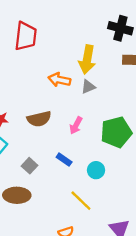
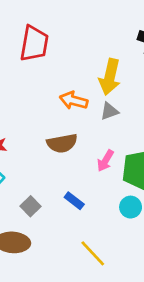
brown semicircle: (39, 119) -> (62, 143), moved
pink arrow: (76, 125) -> (105, 161), moved
cyan circle: (96, 170) -> (131, 207), moved

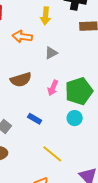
yellow arrow: (110, 77) -> (45, 16), moved, size x0.7
orange arrow: (74, 101) -> (22, 37), moved

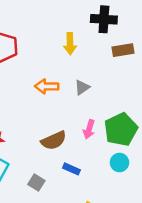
orange arrow: (22, 37) -> (47, 86), moved
brown semicircle: (21, 80) -> (54, 140), moved

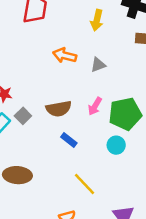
gray square: (36, 183) -> (23, 116), moved

